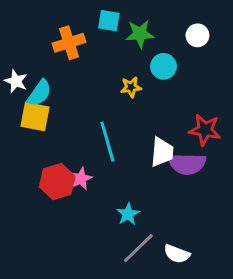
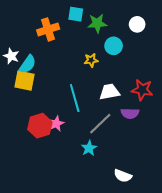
white trapezoid: (162, 152) -> (109, 92), moved, turned -105
purple semicircle: (187, 164) -> (130, 113), size x0.7
gray line: (138, 248) -> (100, 124), moved

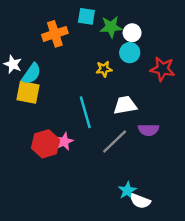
white circle: (137, 24) -> (132, 33), moved
red star: (142, 90) -> (162, 69), moved
cyan star: (89, 148) -> (127, 191), moved

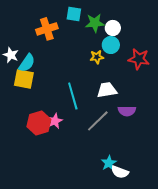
yellow star: (104, 69) -> (97, 57), moved

